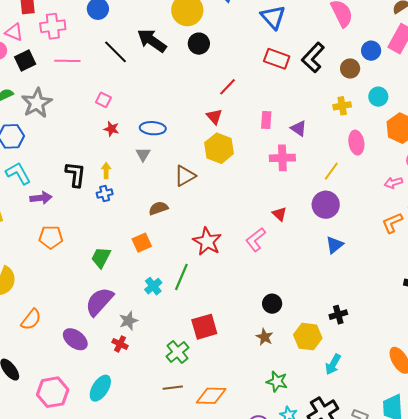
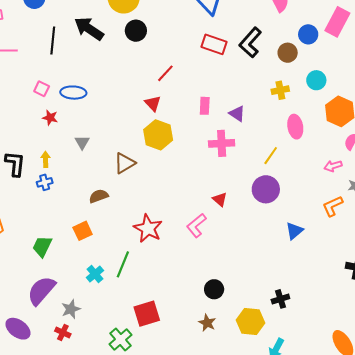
black line: (116, 52) -> (53, 41), turned 52
blue ellipse: (153, 128) -> (73, 93), moved
blue triangle: (335, 245) -> (294, 231), moved

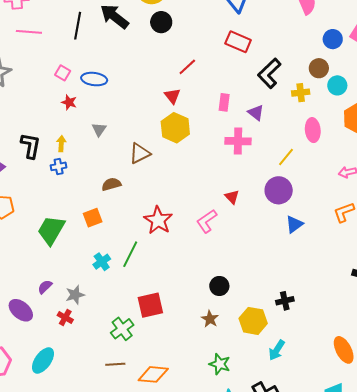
black L-shape: (250, 42) -> (269, 73), moved
brown circle: (288, 53) -> (319, 68), moved
blue triangle: (294, 231) -> (294, 224), moved
green trapezoid: (42, 246) -> (51, 230), size x1.4
purple semicircle: (41, 291) -> (45, 287), moved, size x0.5

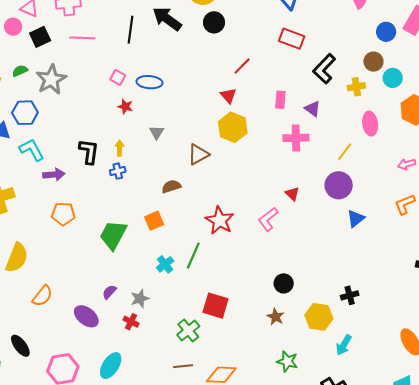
red square: (150, 305) -> (215, 306), turned 32

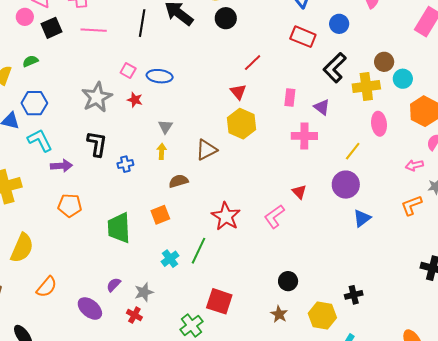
blue circle: (386, 32) -> (339, 24), moved
gray star: (51, 79) -> (97, 97), moved
yellow cross: (356, 87) -> (366, 86), size x1.5
yellow arrow: (119, 148) -> (162, 151), moved
green trapezoid: (113, 235) -> (119, 228), turned -32

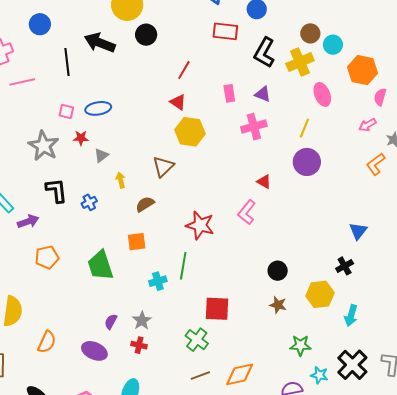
gray triangle: (165, 127) -> (101, 155), moved, turned 35
orange square: (160, 215) -> (137, 242), turned 30
blue triangle: (362, 218) -> (358, 231), moved
cyan cross: (170, 259) -> (158, 281), turned 36

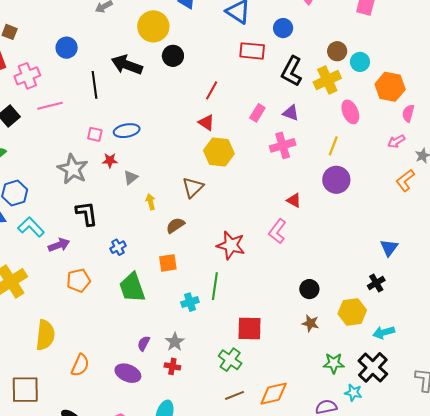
pink rectangle: (229, 93) -> (257, 113), turned 42
blue cross: (89, 202) -> (118, 247), moved
cyan arrow: (351, 316) -> (384, 332), turned 60
black cross: (352, 365) -> (373, 367), moved

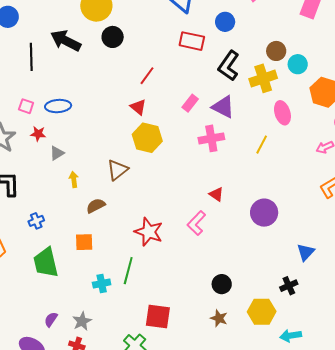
purple triangle: (291, 113) -> (223, 107), size x1.4
purple circle: (336, 180) -> (264, 213), moved

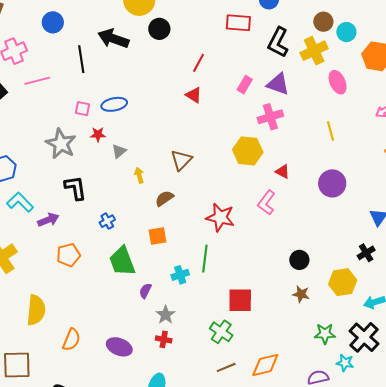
yellow hexagon: (147, 138) -> (248, 151), moved
yellow line: (262, 145) -> (331, 131), moved, turned -36
purple semicircle: (51, 319) -> (145, 291), moved

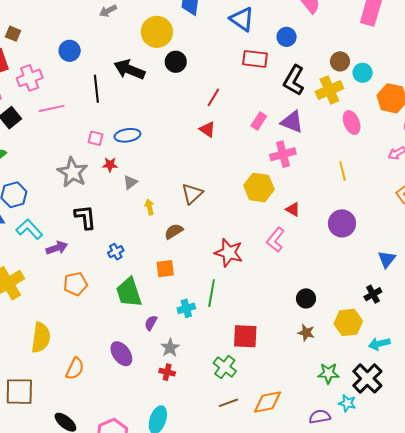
purple ellipse: (119, 347) -> (121, 354), moved, turned 30

